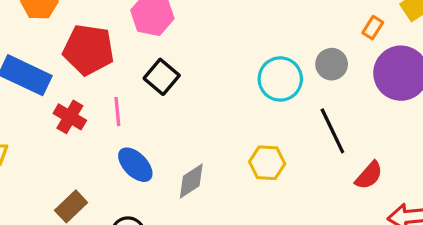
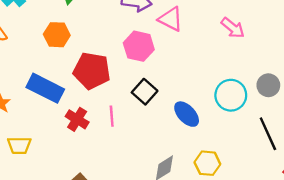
yellow hexagon: (267, 163) -> (207, 163), moved
blue ellipse: (135, 165) -> (187, 114), moved

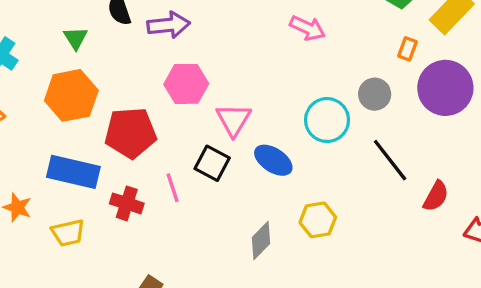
pink triangle: (171, 19) -> (234, 120), moved, turned 48
orange hexagon: (57, 35) -> (71, 95), size x1.4
black square: (145, 92) -> (212, 163), moved
yellow trapezoid: (19, 145) -> (68, 233), moved

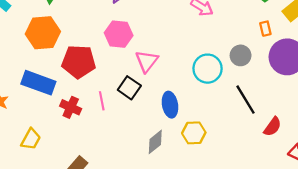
orange rectangle: (408, 49) -> (265, 29), turned -40
blue ellipse: (273, 160) -> (170, 105), moved, turned 40
yellow trapezoid: (68, 233) -> (31, 139), moved, turned -55

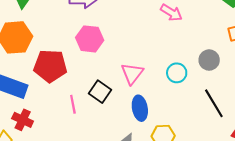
pink triangle: (147, 61) -> (132, 73), moved
cyan circle: (208, 69) -> (177, 73), size x0.7
red cross: (71, 107) -> (23, 120), moved

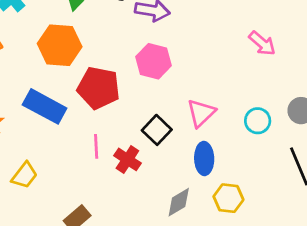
pink line: (73, 104) -> (96, 146), moved
red cross: (23, 120) -> (127, 159), moved

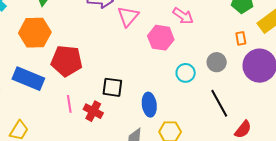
pink hexagon: (154, 61) -> (161, 38), moved
pink triangle: (201, 113) -> (128, 16), moved
black square: (157, 130) -> (112, 87), turned -30

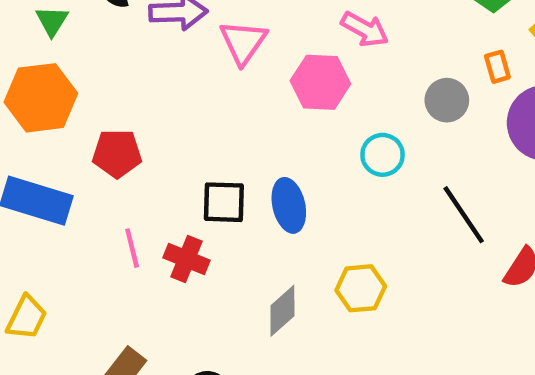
red pentagon: (67, 61) -> (117, 154), size x0.7
gray circle: (217, 62) -> (447, 100), moved
blue ellipse: (149, 105) -> (289, 205), moved

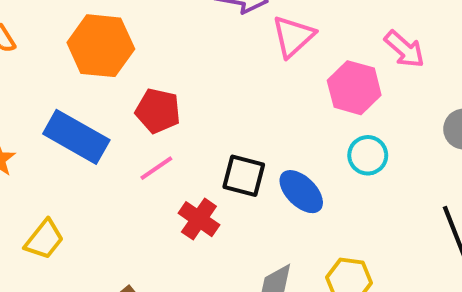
cyan circle: (383, 155) -> (368, 155), moved
blue ellipse: (289, 205) -> (301, 192), turned -45
pink line: (132, 248) -> (156, 168), moved, turned 57

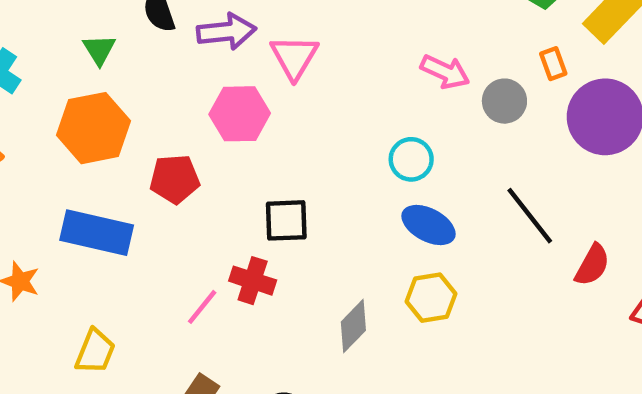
pink arrow: (404, 49) -> (445, 72), moved
pink hexagon: (354, 88) -> (240, 114), moved
pink line: (156, 168) -> (202, 307), moved
blue ellipse: (301, 192) -> (429, 225), moved

